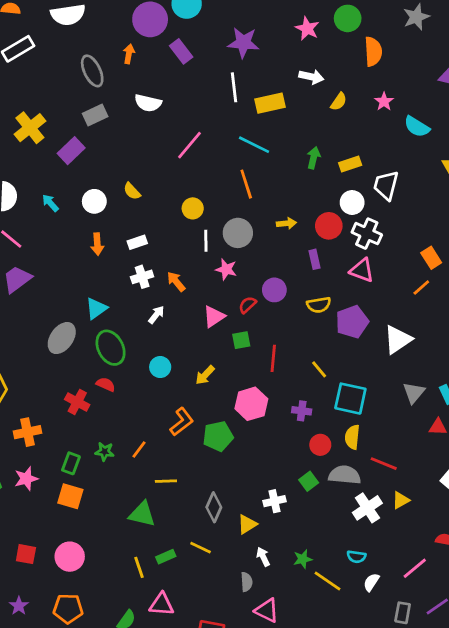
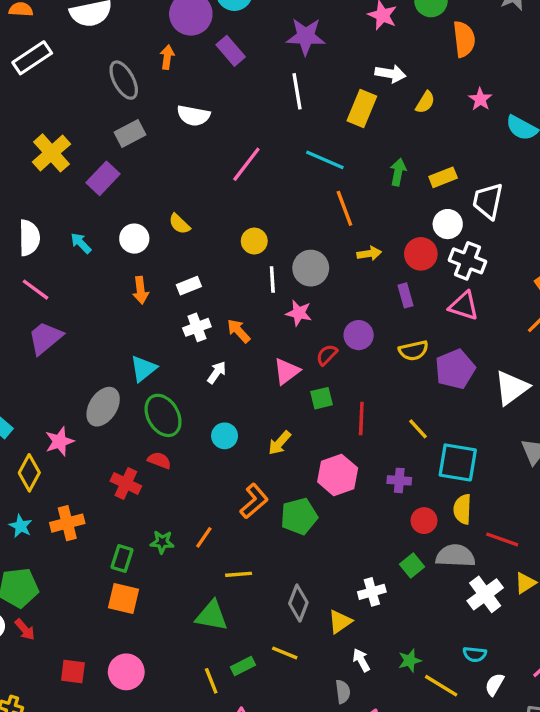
yellow rectangle: (270, 103) -> (362, 108), moved, turned -52
orange line: (246, 184) -> (344, 208), moved
pink star: (26, 479) -> (59, 441), moved

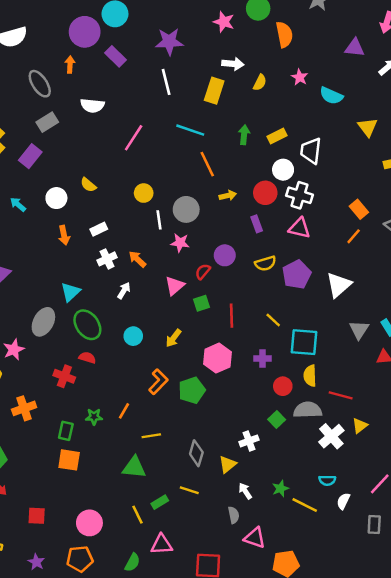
pink circle: (126, 672) -> (89, 523), moved

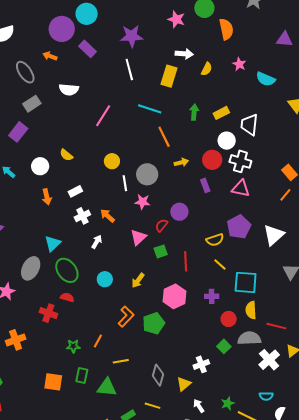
orange arrow: (70, 64) -> (50, 56), turned -72
yellow semicircle: (265, 263) -> (215, 240), moved
green rectangle: (66, 431) -> (82, 375), moved

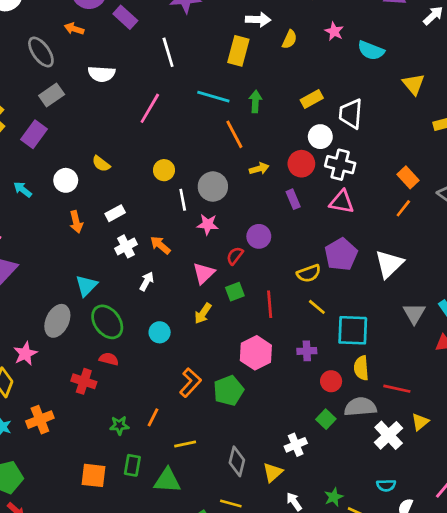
white line: (129, 69) -> (168, 52), moved
green arrow: (194, 112) -> (255, 101), moved
yellow arrow: (138, 280) -> (203, 313), moved

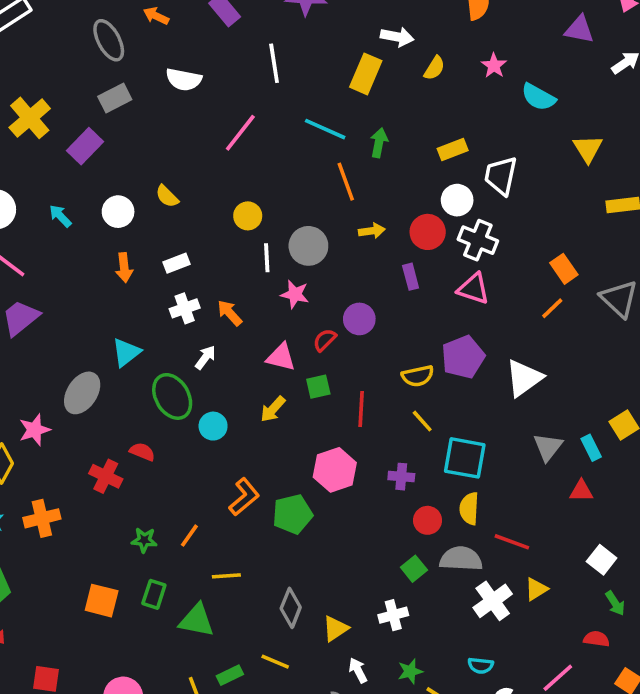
pink triangle: (204, 273) -> (281, 357), turned 50
green ellipse: (107, 322) -> (172, 396), moved
white cross: (296, 445) -> (393, 615), moved

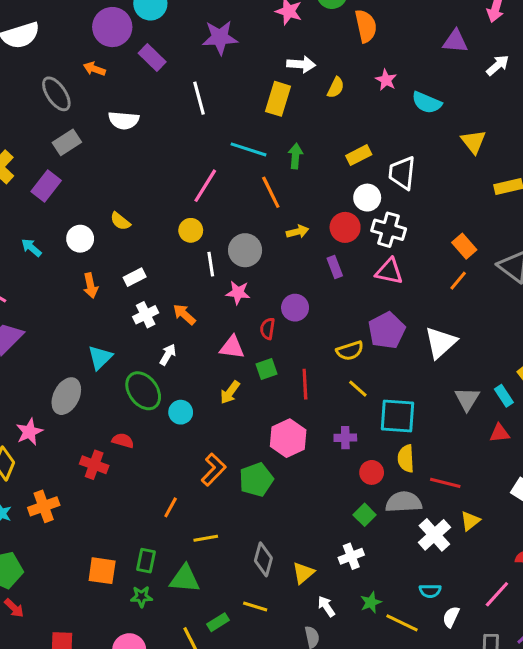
pink line: (240, 133) -> (205, 186), moved
red semicircle: (325, 340) -> (268, 329), turned -30
green star: (144, 540) -> (141, 597), moved

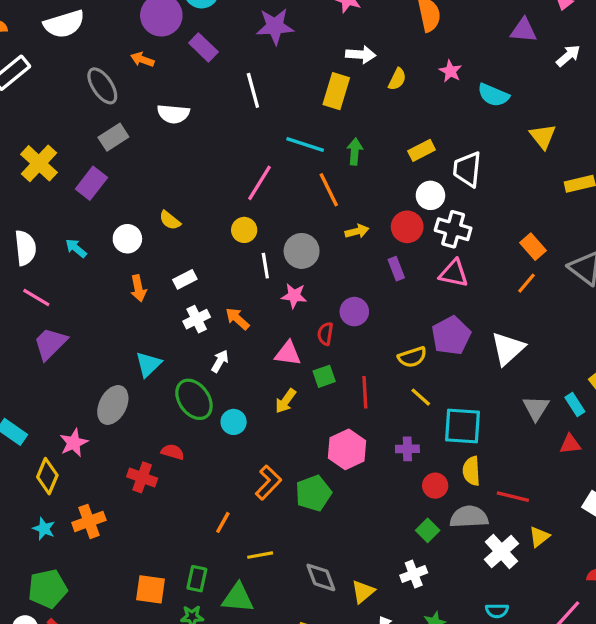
gray diamond: (263, 559) -> (321, 577), turned -36

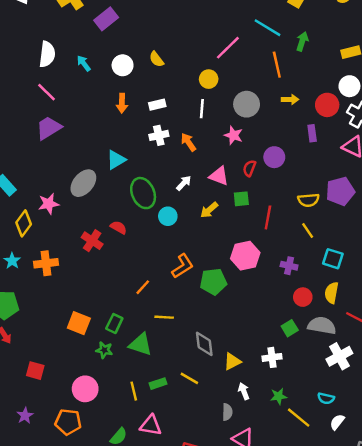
white line: (265, 266) -> (202, 109), moved
white arrow: (220, 361) -> (184, 183), moved
cyan square: (462, 426) -> (333, 259), size x0.7

